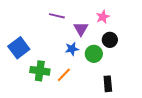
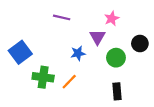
purple triangle: (81, 29) -> (97, 37), moved
black circle: (110, 40) -> (140, 44), moved
green circle: (94, 54) -> (116, 58), moved

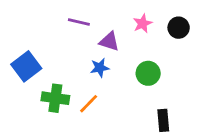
purple triangle: (97, 37) -> (109, 41), moved, turned -42
black circle: (140, 44) -> (179, 28), moved
black rectangle: (117, 91) -> (163, 120), moved

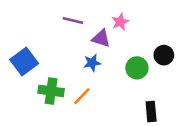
pink star: (143, 23) -> (120, 22), moved
black circle: (179, 28) -> (164, 55), moved

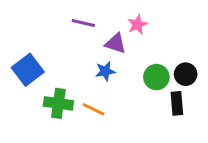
black circle: (164, 55) -> (186, 74), moved
orange line: (82, 96) -> (94, 109), turned 72
black rectangle: (151, 111) -> (177, 103), moved

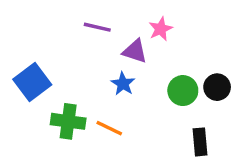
blue star: (105, 71) -> (123, 84), turned -30
black rectangle: (177, 103) -> (200, 142), moved

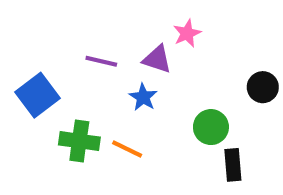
purple line: (97, 27) -> (101, 61), moved
black circle: (217, 87) -> (263, 87), moved
green circle: (183, 91) -> (211, 127), moved

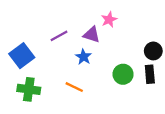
purple line: (101, 61) -> (59, 36), turned -42
green cross: (79, 141) -> (29, 89), moved
black rectangle: (233, 165) -> (150, 74), moved

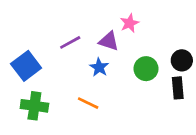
green circle: (123, 74) -> (146, 69), moved

